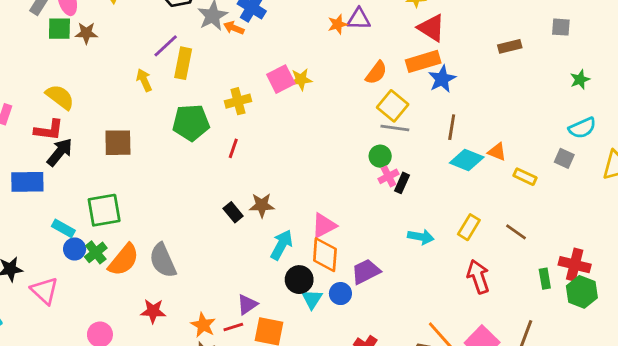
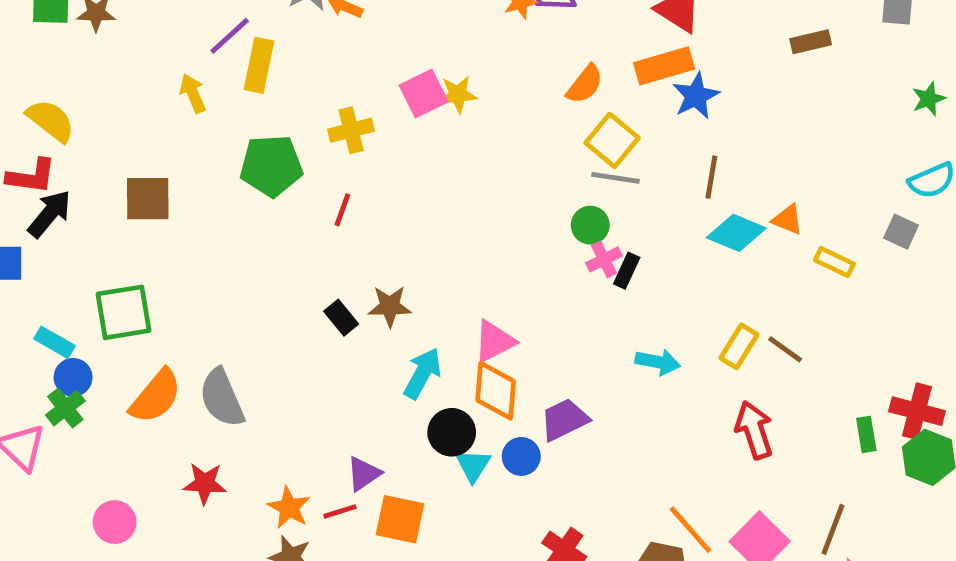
brown line: (516, 232) -> (785, 349), moved
green cross: (96, 252) -> (65, 408), moved

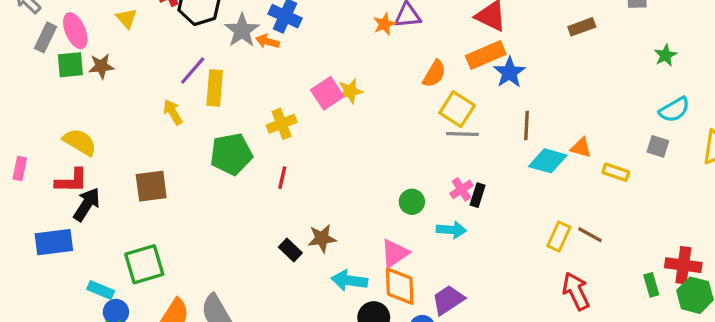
green circle: (590, 225) -> (412, 202), moved
cyan arrow: (658, 362) -> (451, 230), moved
cyan arrow: (422, 373) -> (349, 280), turned -104

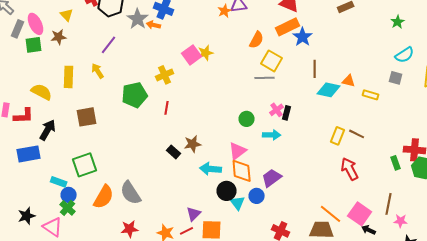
brown star: (101, 66) -> (59, 37), moved
yellow rectangle: (215, 88) -> (69, 77), moved
gray line: (462, 134) -> (265, 78), moved
red L-shape: (71, 181) -> (24, 116), moved

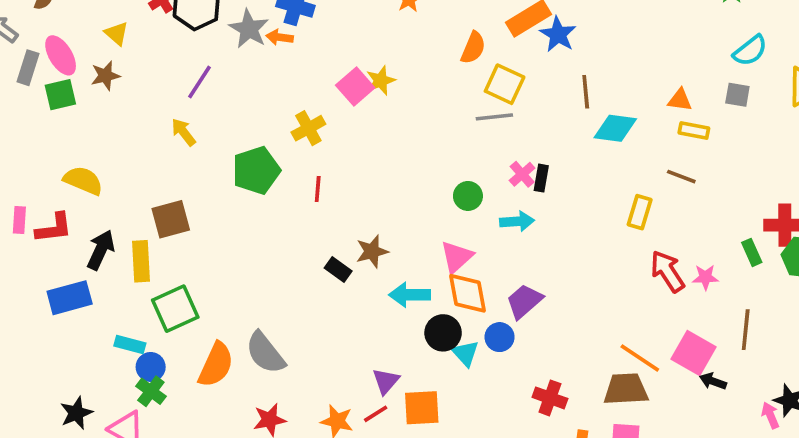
yellow rectangle: (69, 77) -> (141, 261), moved
orange triangle: (349, 81) -> (680, 100), moved
brown line: (357, 134) -> (681, 177), moved
pink star: (401, 221) -> (705, 277), moved

